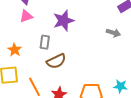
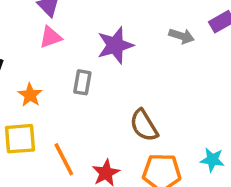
gray arrow: (113, 33) -> (182, 36), moved
brown semicircle: (56, 61) -> (144, 125), moved, turned 84

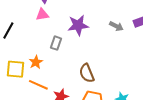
orange star: (30, 95) -> (36, 62), moved
orange line: (64, 159) -> (38, 85), turned -48

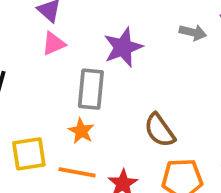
gray rectangle: (56, 43) -> (91, 89), size x1.5
orange star: (36, 62) -> (81, 131), moved

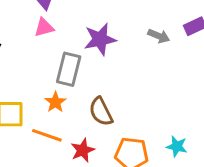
brown semicircle: (160, 130) -> (101, 112), moved

